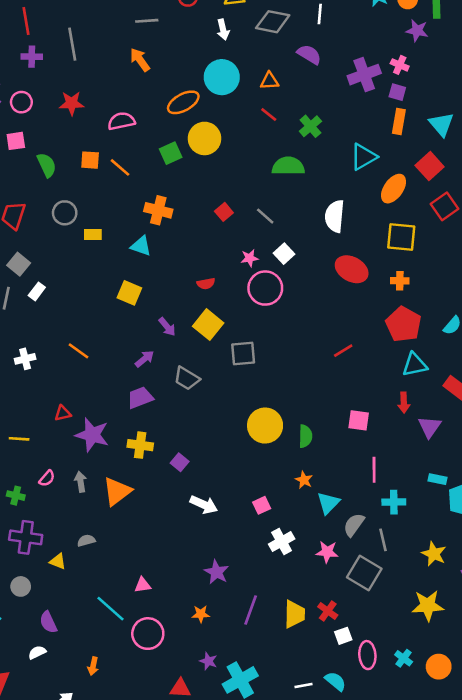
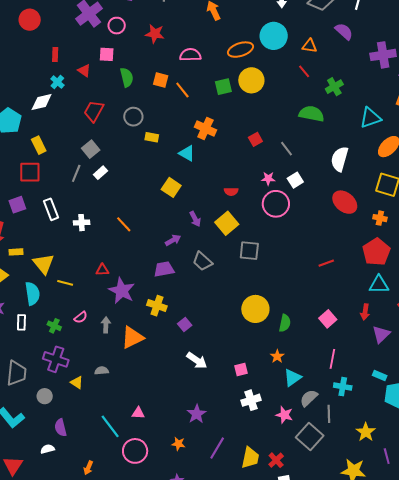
pink square: (359, 420) -> (328, 319), turned 30

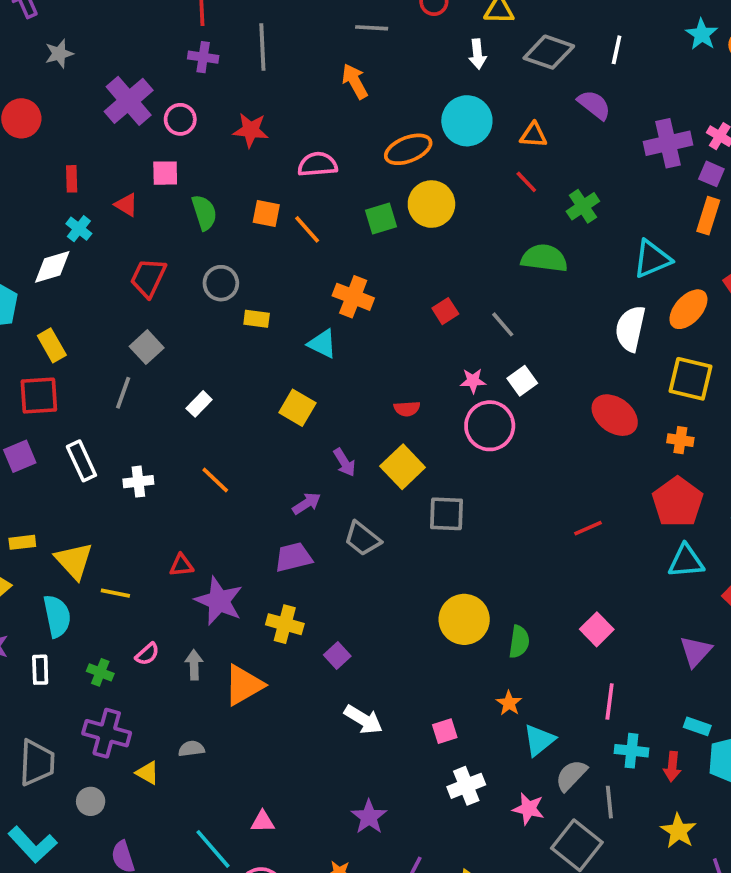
white semicircle: (340, 159) -> (630, 329), moved
white rectangle: (100, 173) -> (199, 404), moved
red arrow: (365, 312) -> (672, 767), moved

